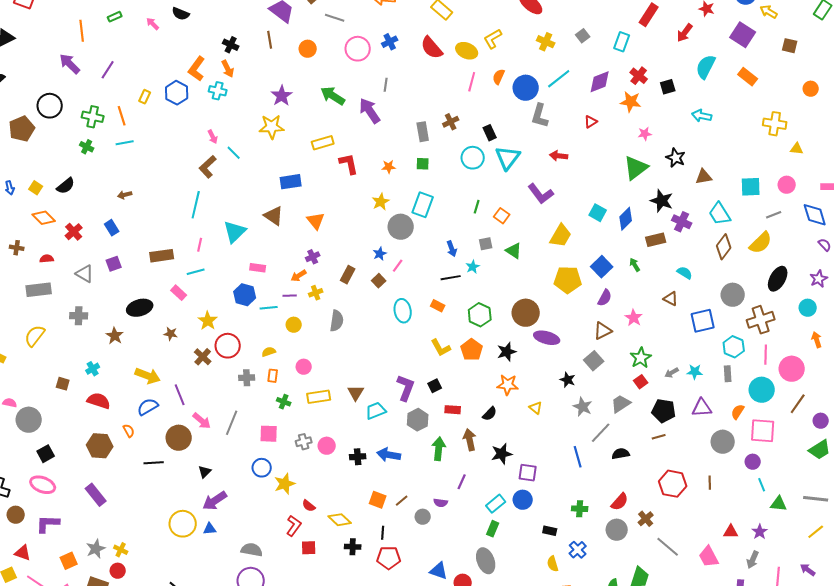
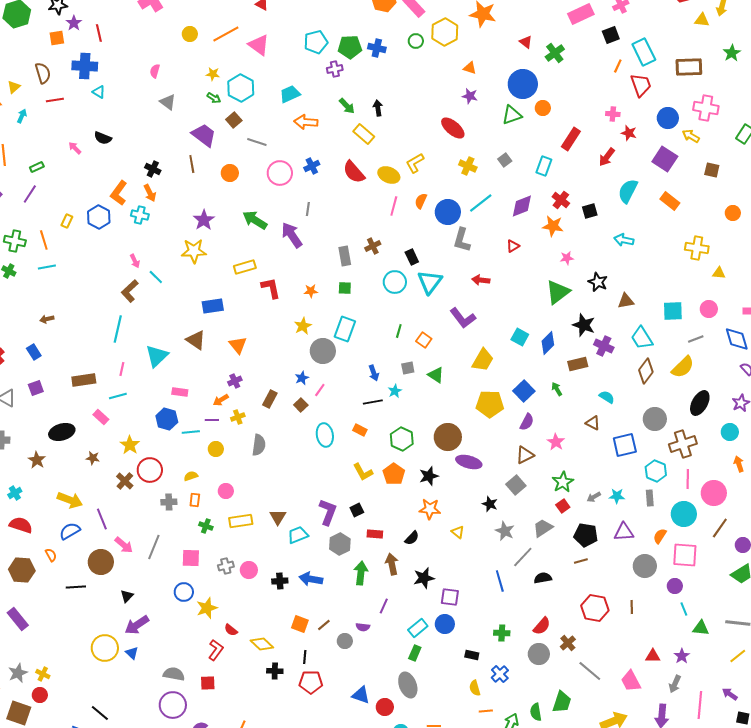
green rectangle: (115, 17) -> (37, 167), moved
blue triangle: (210, 529) -> (132, 653), turned 48
red square: (309, 548) -> (208, 683), moved

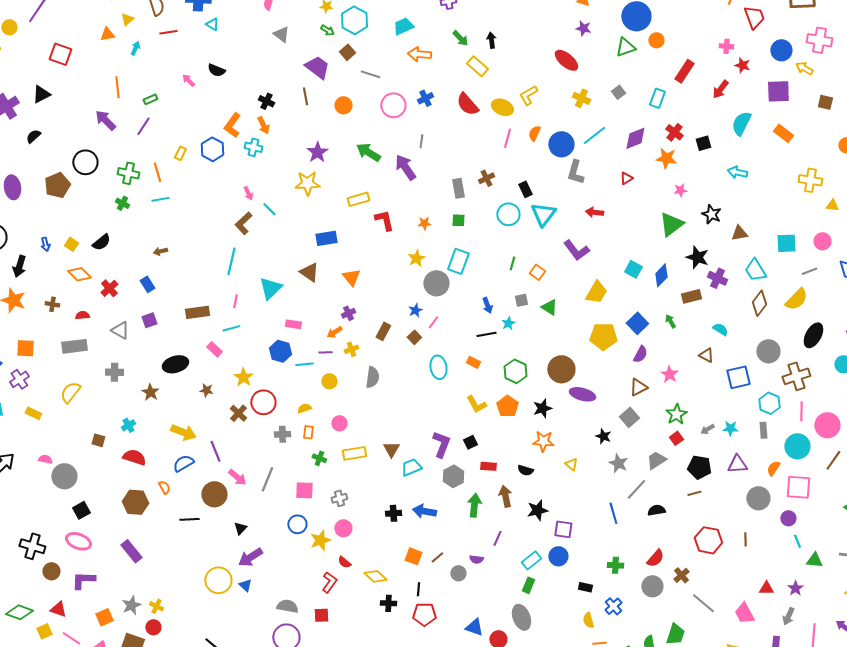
purple square: (665, 159) -> (778, 91), turned -35
black semicircle: (412, 538) -> (525, 470), turned 63
pink circle: (249, 570) -> (343, 528), moved

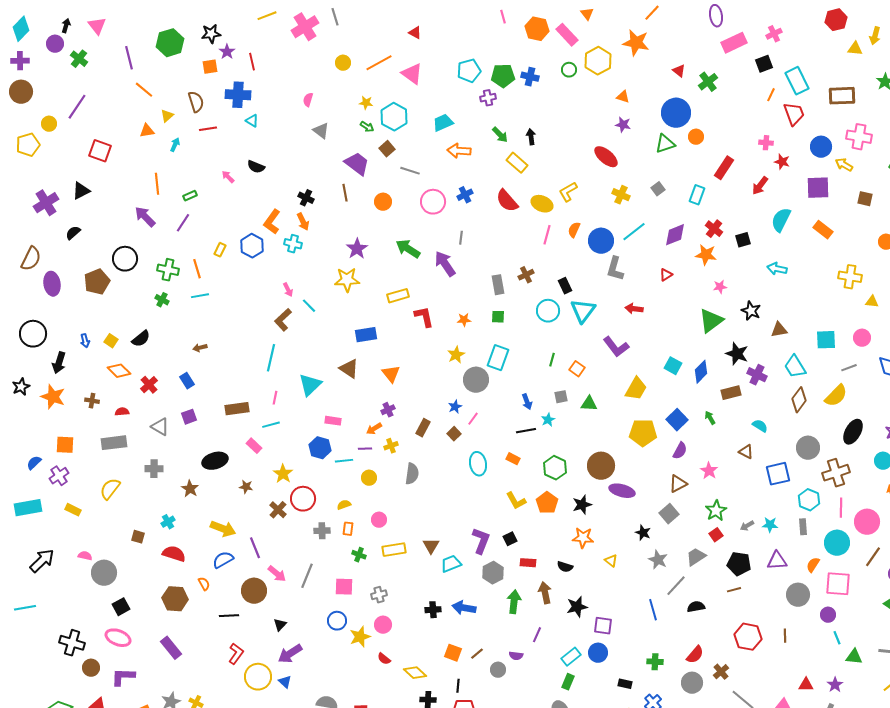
green triangle: (549, 307) -> (589, 404), turned -30
red L-shape: (329, 582) -> (236, 654), moved

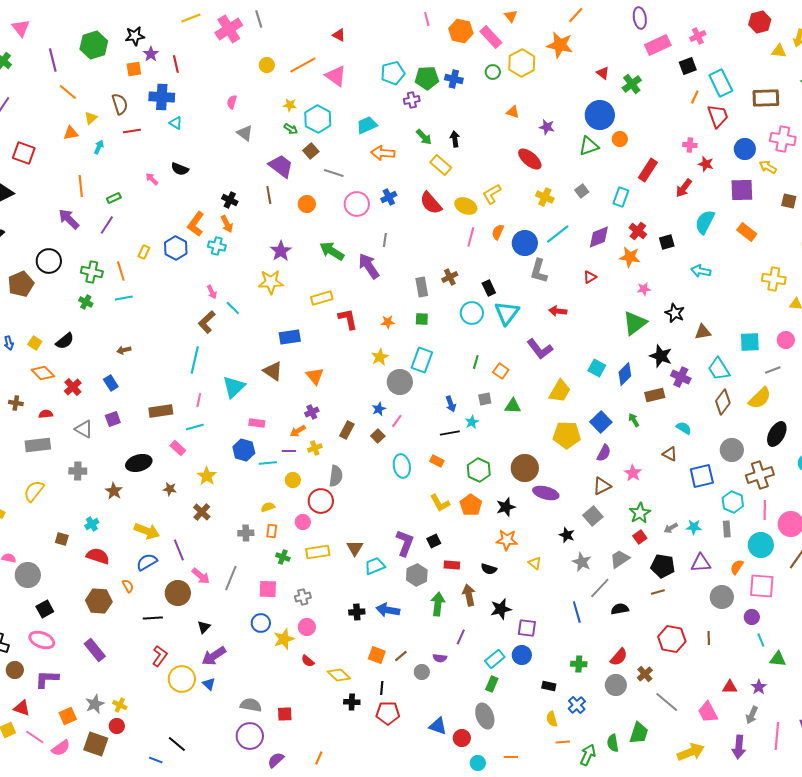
orange triangle: (623, 97) -> (513, 112), moved
red circle: (303, 499) -> (321, 501), moved

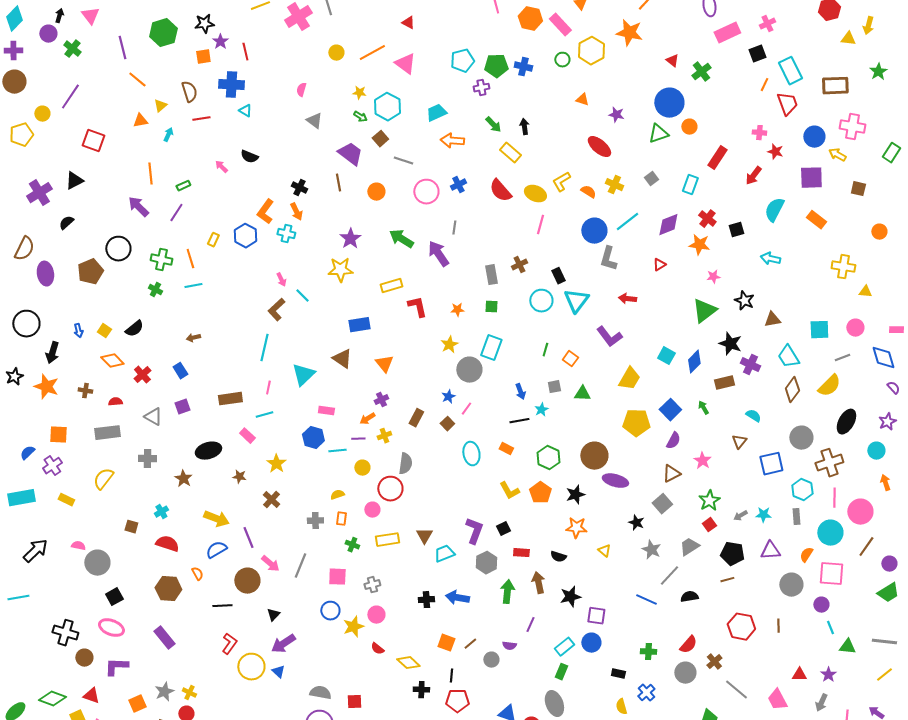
orange semicircle: (498, 232) -> (588, 192), moved, turned 98
brown triangle: (670, 454) -> (739, 442), turned 42
blue line: (577, 612) -> (646, 600), turned -50

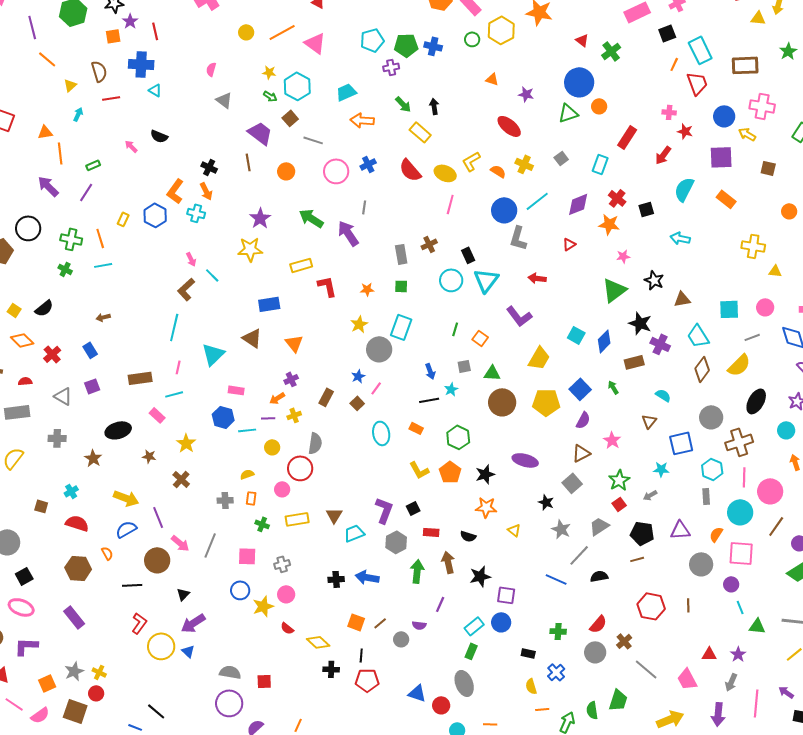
orange triangle: (140, 121) -> (45, 132), moved
brown circle: (594, 456) -> (502, 402), moved
cyan star: (763, 515) -> (661, 469), moved

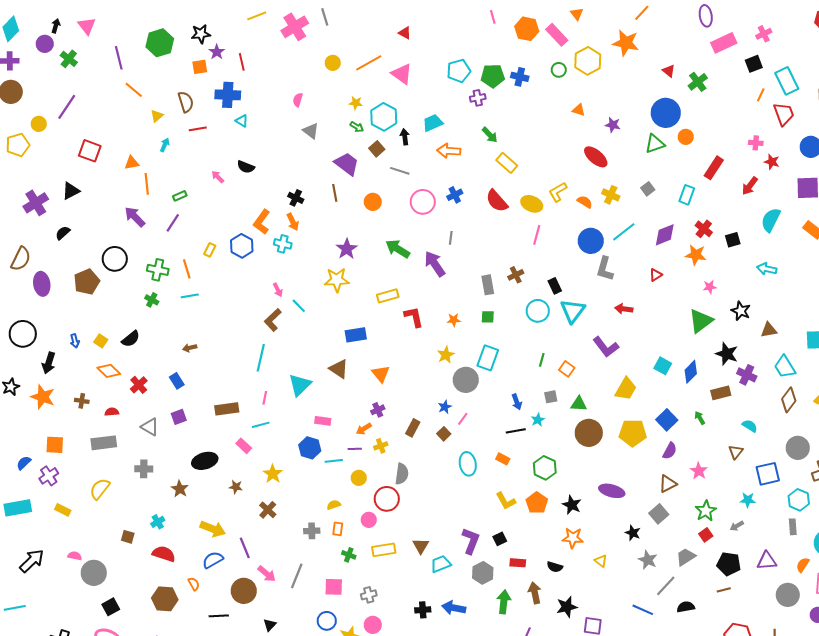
black arrow: (434, 106) -> (405, 137), moved
black star: (485, 474) -> (572, 505), turned -30

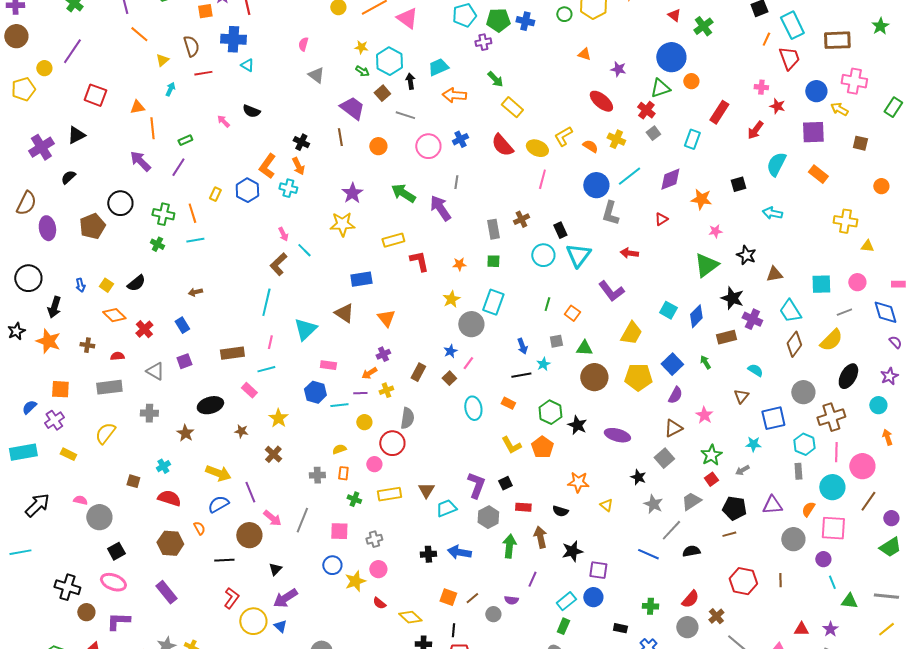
red cross: (704, 229) -> (646, 110), moved
black star: (572, 505) -> (577, 425), moved

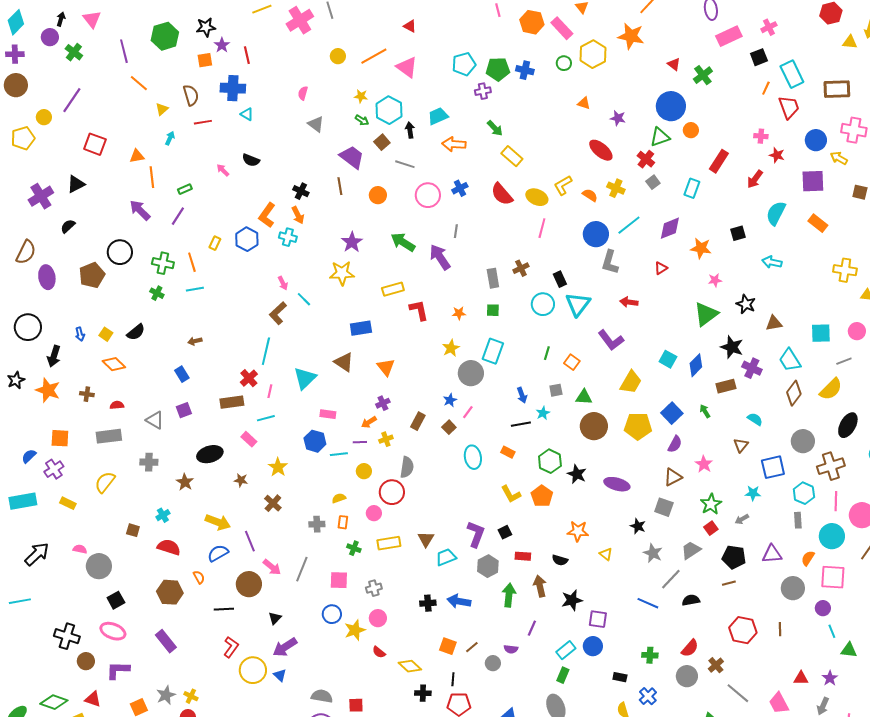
red cross: (144, 329) -> (249, 378), moved
gray square: (664, 458) -> (664, 507), turned -30

